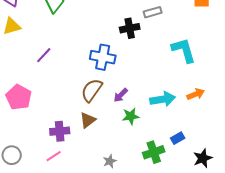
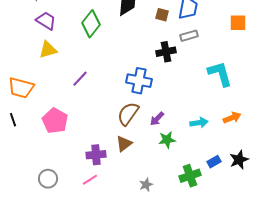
cyan arrow: (163, 99) -> (199, 123), size x0.7
black star: (203, 158) -> (239, 160), moved

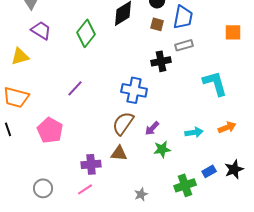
yellow triangle: (48, 50) -> (20, 56), moved
brown triangle: (124, 144) -> (119, 153), turned 42

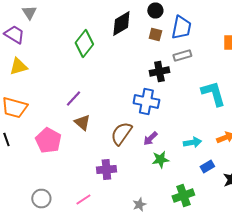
purple trapezoid: (41, 30) -> (14, 34), moved
blue cross: (134, 90) -> (146, 102), moved
brown triangle: (119, 153) -> (82, 122), moved, turned 36
purple cross: (91, 164) -> (106, 170), moved
blue rectangle: (209, 171) -> (207, 166), moved

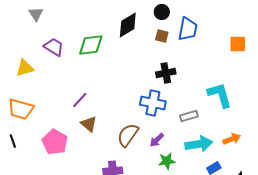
purple trapezoid: (14, 34) -> (54, 47), moved
green diamond: (84, 44) -> (91, 45), turned 44
gray rectangle: (182, 56) -> (189, 116), moved
cyan arrow: (192, 142) -> (199, 144), size x1.5

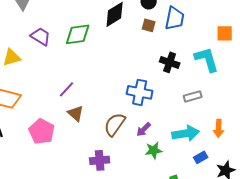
black cross: (166, 73) -> (170, 62), moved, turned 30
cyan L-shape: (220, 95) -> (207, 59), moved
gray rectangle: (189, 116) -> (193, 96), moved
orange arrow: (232, 139) -> (219, 128), turned 114

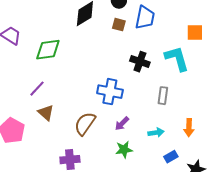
green diamond: (78, 34) -> (48, 50), moved
gray rectangle: (193, 96) -> (163, 96), turned -66
purple arrow: (144, 129) -> (122, 124), moved
cyan arrow: (186, 133) -> (156, 133), size x0.6

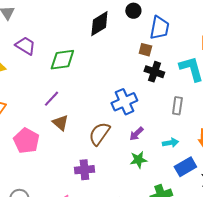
brown square: (119, 25) -> (145, 50), moved
blue cross: (110, 92) -> (124, 102), turned -35
blue rectangle: (171, 157) -> (185, 167), size x1.5

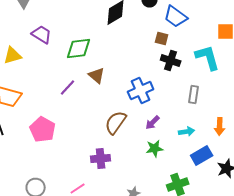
blue trapezoid: (159, 28) -> (176, 16), turned 115
brown triangle: (60, 123) -> (97, 76), moved

